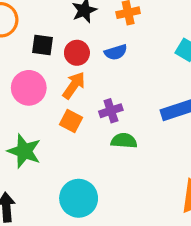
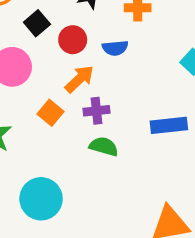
black square: (43, 45) -> (37, 23), turned 30
orange arrow: (74, 85) -> (79, 79), moved

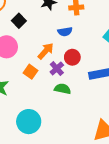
red circle: (73, 40) -> (72, 57), moved
purple cross: (96, 111) -> (57, 69), turned -32

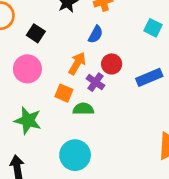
blue semicircle: (65, 32) -> (96, 34), turned -40
green semicircle: (63, 89) -> (83, 109), moved

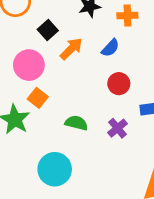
orange arrow: (77, 63) -> (71, 49), moved
purple cross: (96, 82) -> (118, 128), moved
orange square: (64, 93) -> (38, 98), moved

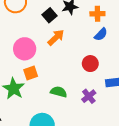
black square: (48, 30) -> (50, 15), moved
blue semicircle: (110, 48) -> (101, 34), moved
orange square: (38, 98) -> (31, 73), turned 32

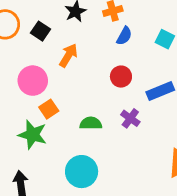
black square: (50, 15) -> (40, 31), moved

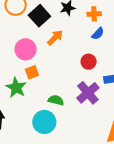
black square: (40, 31) -> (39, 16), size x1.5
purple cross: (130, 118) -> (88, 93), size x1.6
green semicircle: (91, 123) -> (56, 100), moved

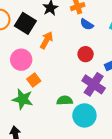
blue semicircle: (98, 34) -> (87, 24), turned 96
cyan circle: (44, 122) -> (84, 115), moved

